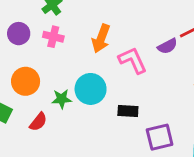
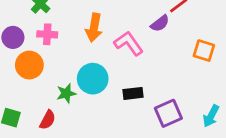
orange circle: (26, 81) -> (29, 65), moved

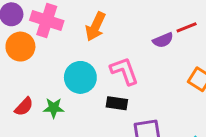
pink cross: (47, 34) -> (47, 21), size x1.5
pink L-shape: (129, 43) -> (124, 71), moved
green star: (66, 93) -> (54, 108), moved

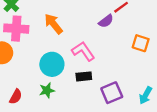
orange arrow: (95, 26) -> (53, 24), turned 130
green star: (54, 108) -> (47, 90), moved

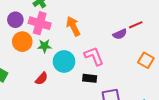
green star: (47, 90) -> (44, 46), moved
red semicircle: (16, 97) -> (42, 79), moved

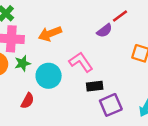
orange arrow: (73, 26) -> (50, 34), turned -72
black rectangle: (90, 78) -> (95, 86), moved

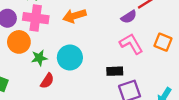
pink L-shape: (81, 62) -> (131, 44), moved
green star: (23, 63) -> (39, 58), moved

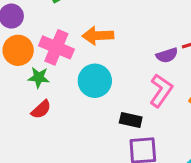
pink cross: (36, 18) -> (56, 47), moved
pink L-shape: (131, 44) -> (161, 90), turned 50
cyan circle: (70, 57) -> (95, 81), moved

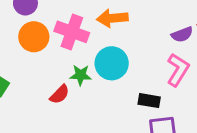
green star: (39, 77) -> (81, 75), moved

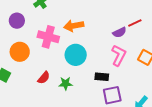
orange circle: (34, 37) -> (20, 52), moved
green star: (81, 75) -> (66, 83), moved

